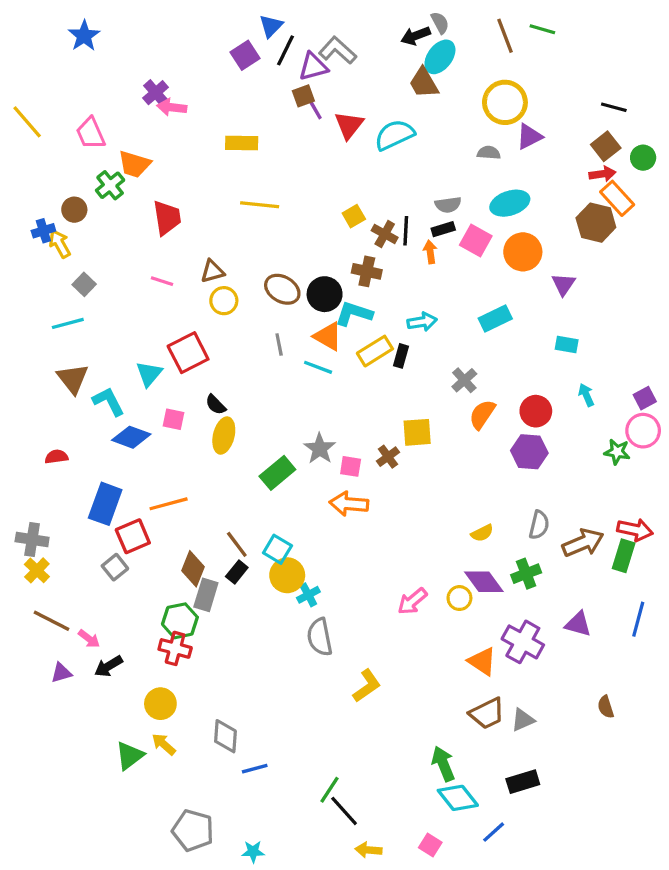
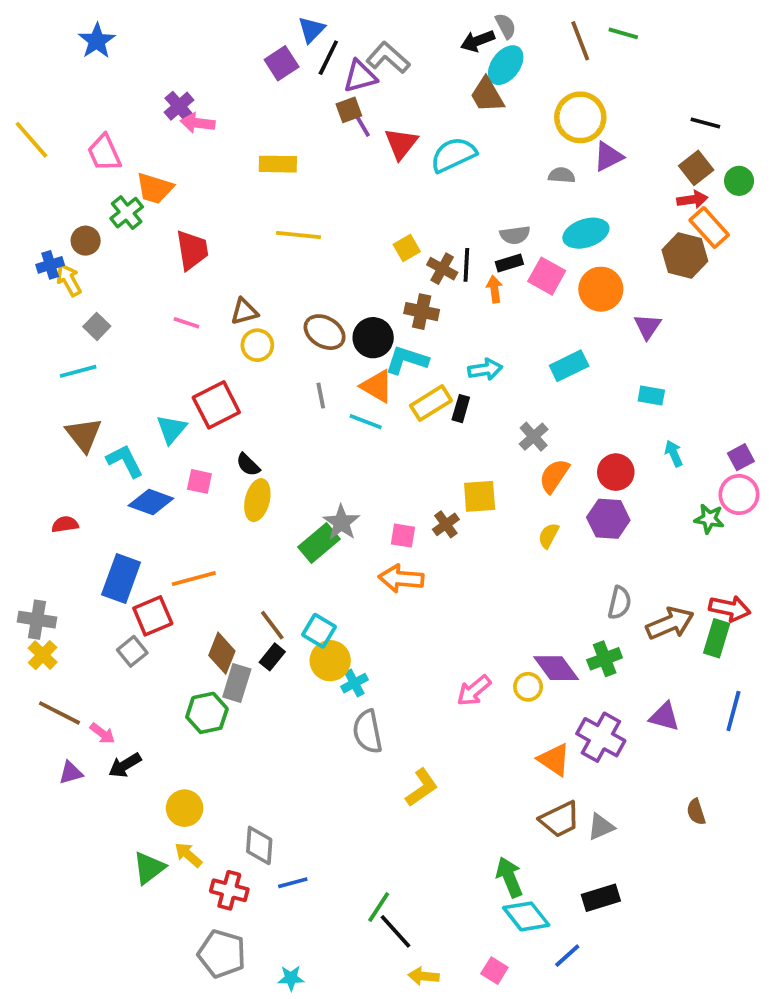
gray star: (320, 449) -> (341, 523), moved
yellow semicircle: (482, 533) -> (549, 536), moved, turned 145
red cross: (175, 648) -> (229, 890), moved

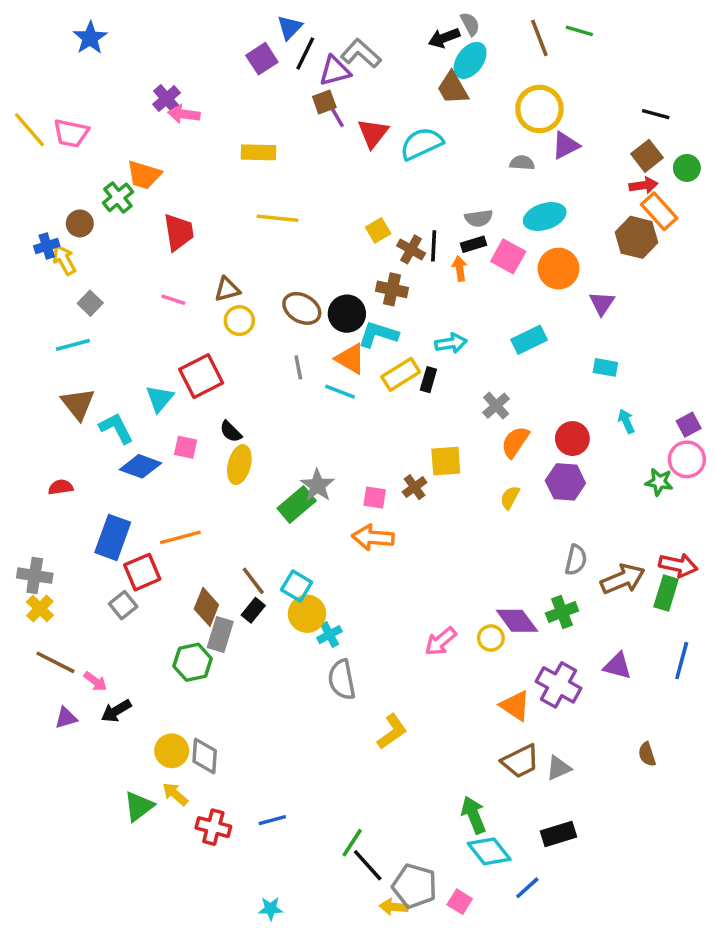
pink trapezoid: (104, 153) -> (71, 133), moved, turned -54
gray diamond: (259, 845) -> (205, 756), moved
gray pentagon: (222, 954) -> (415, 886), moved

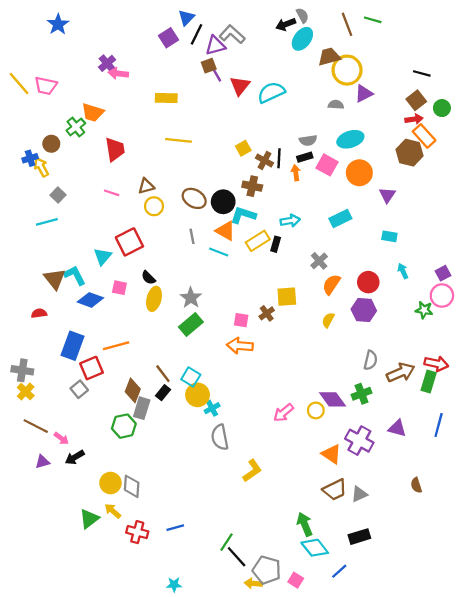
brown trapezoid: (453, 88) -> (329, 57), moved, turned 105
brown triangle: (78, 404) -> (55, 279), moved
gray star: (317, 485) -> (191, 298), moved

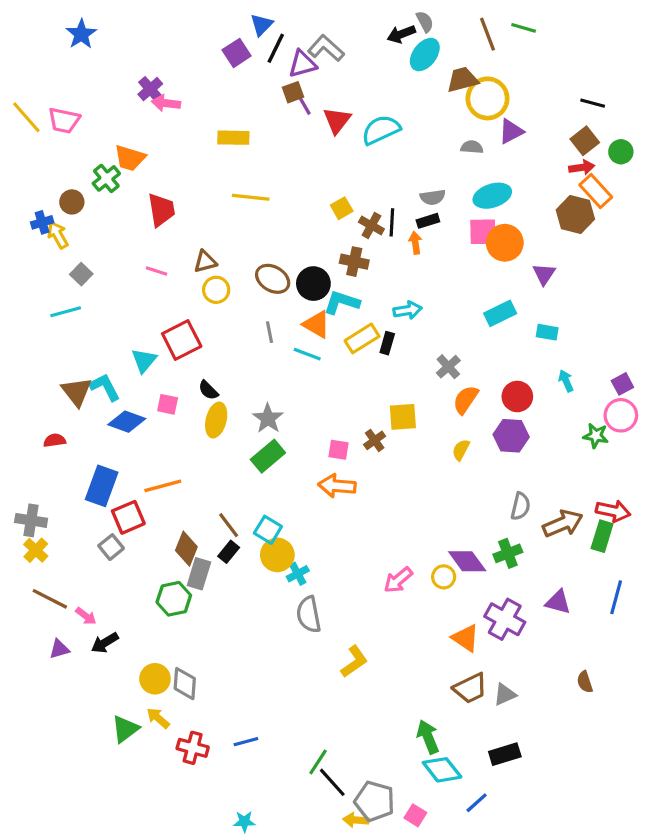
pink square: (327, 165) -> (483, 232), moved, turned -30
cyan rectangle: (340, 219) -> (500, 313), moved

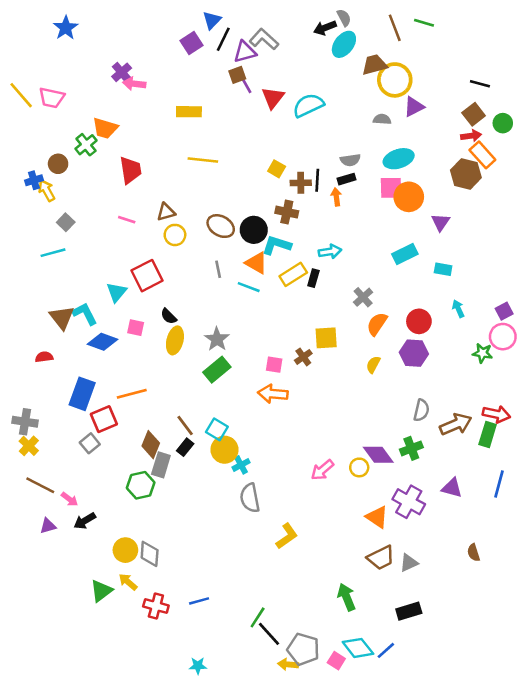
yellow square: (342, 208) -> (277, 169), turned -30
brown cross: (371, 225) -> (301, 183), turned -30
cyan diamond: (442, 770) -> (358, 648), moved

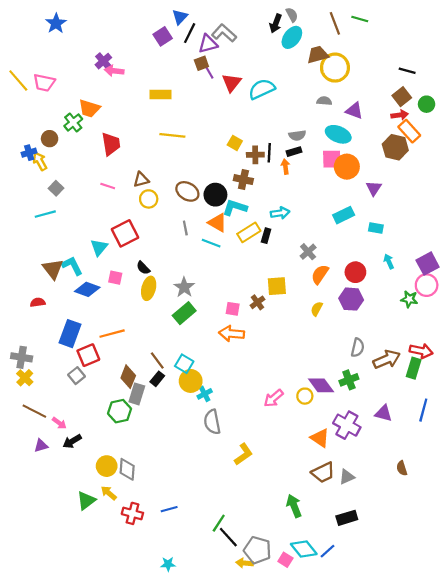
black arrow: (325, 28) -> (276, 23), turned -48
purple triangle: (414, 107) -> (354, 111), moved, turned 48
cyan ellipse: (399, 159) -> (338, 134), turned 40
purple square: (504, 311) -> (428, 264), size x1.5

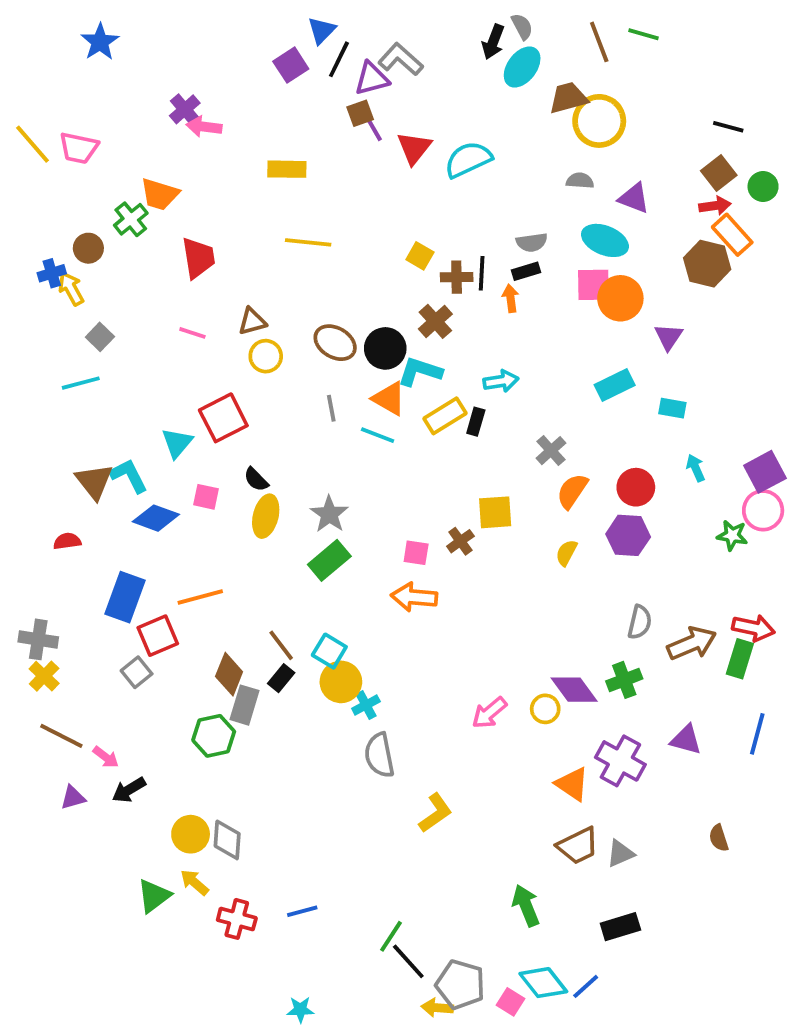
brown cross: (243, 180) -> (435, 321), turned 36

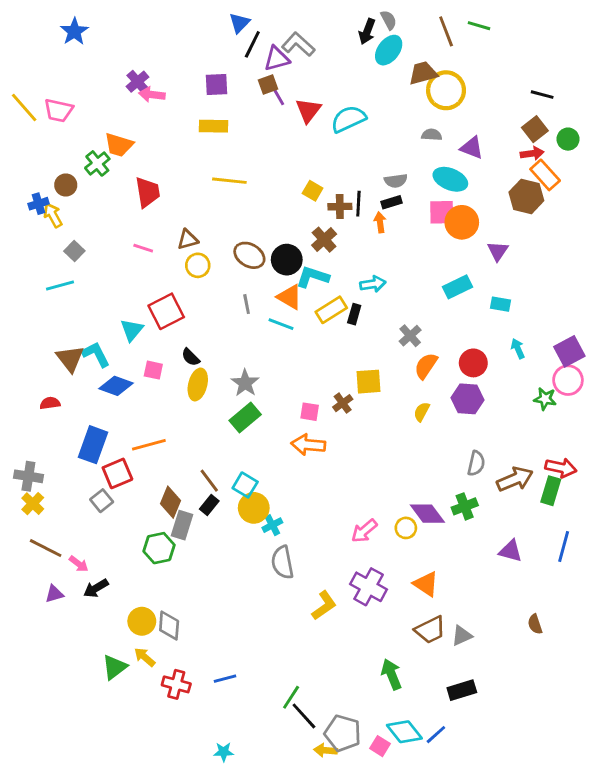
purple square: (291, 65) -> (216, 85), moved, turned 30
purple cross: (620, 761) -> (369, 587), moved

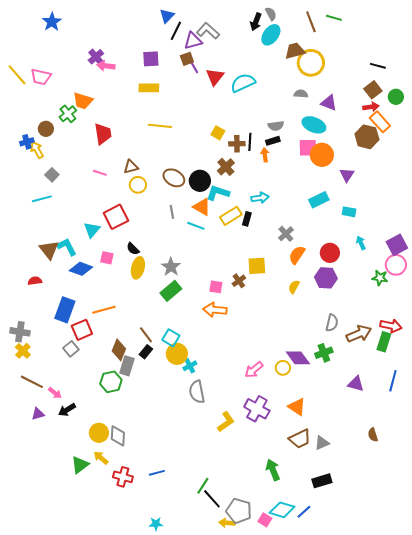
cyan diamond: (404, 732) -> (282, 510), turned -35

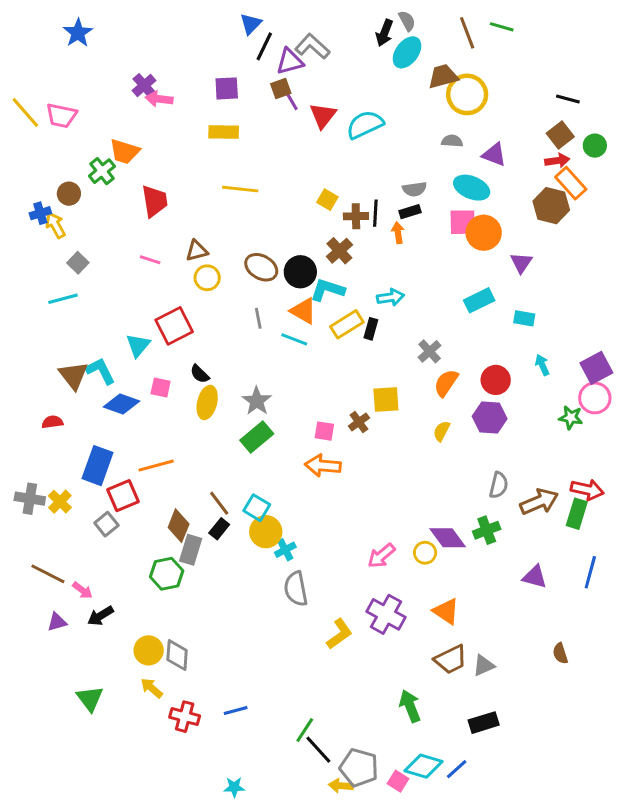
yellow cross: (23, 351) -> (60, 502), moved
green triangle: (80, 465) -> (90, 698), moved, turned -30

